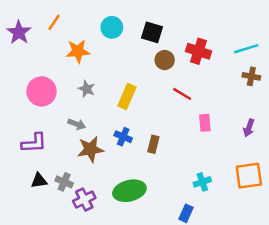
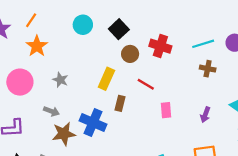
black square: (152, 32) -> (119, 29), turned 30
orange star: (78, 51) -> (37, 46), moved, turned -30
yellow rectangle: (127, 96) -> (106, 79), moved
blue cross: (123, 137) -> (93, 122), size x1.6
brown rectangle: (153, 144) -> (120, 103), moved

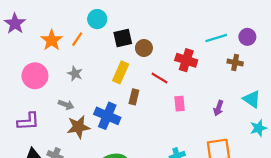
orange line: (31, 20) -> (77, 39), moved
black square: (119, 29) -> (123, 38), moved, turned 30
red cross: (160, 46) -> (186, 60), moved
brown cross: (208, 69) -> (235, 62), moved

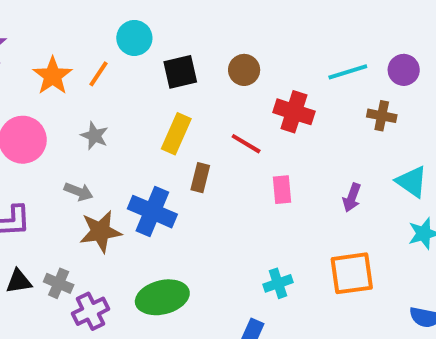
brown circle: (144, 48) -> (244, 70), moved

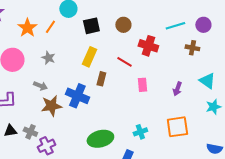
green ellipse: (162, 297) -> (100, 139), moved

